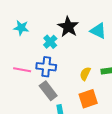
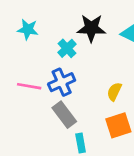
black star: (68, 27) -> (91, 28), turned -30
blue cross: (46, 67) -> (62, 82), turned -30

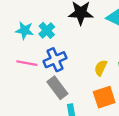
cyan star: (28, 29) -> (25, 30), moved
cyan cross: (67, 48) -> (47, 30), moved

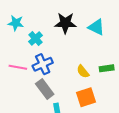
cyan star: (25, 30) -> (16, 23), moved
yellow semicircle: (101, 68) -> (83, 71), turned -64

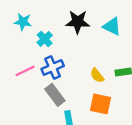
pink line: (18, 67) -> (25, 71), turned -36
orange square: (86, 97) -> (100, 104), turned 30

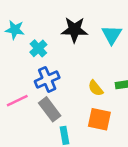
cyan triangle: (112, 26) -> (112, 35), turned 36
pink line: (25, 71) -> (17, 101), moved

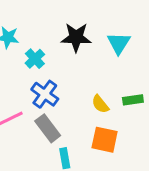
blue cross: (47, 79) -> (45, 94), turned -30

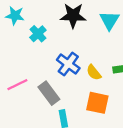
blue cross: (45, 94) -> (68, 64), moved

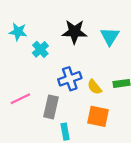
blue cross: (68, 64) -> (70, 79), turned 35
gray rectangle: (49, 93) -> (51, 107), turned 50

